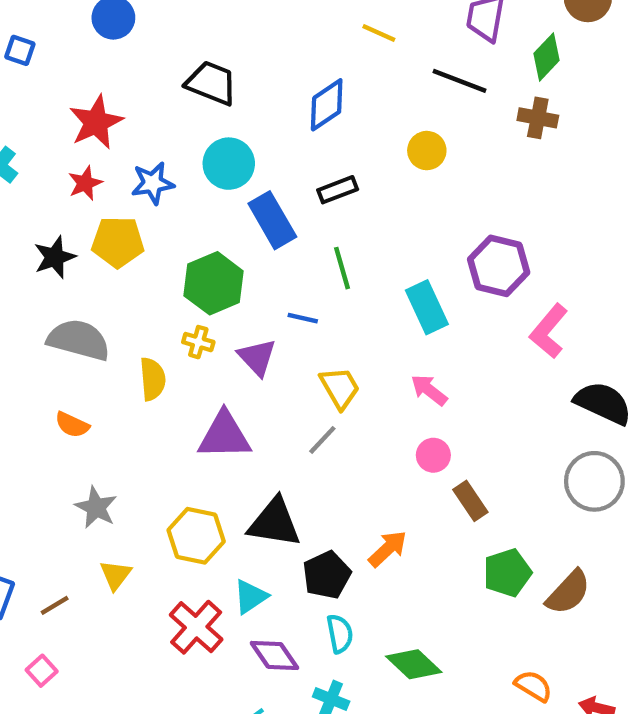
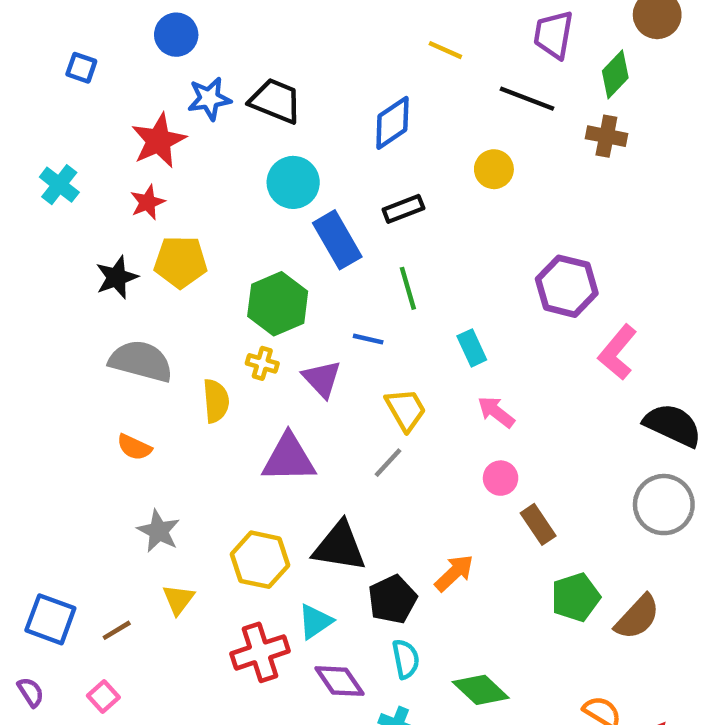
blue star: (153, 183) -> (209, 99), moved
cyan rectangle: (427, 307) -> (472, 348), moved, size x0.7
red cross: (196, 627) -> (260, 652), turned 30

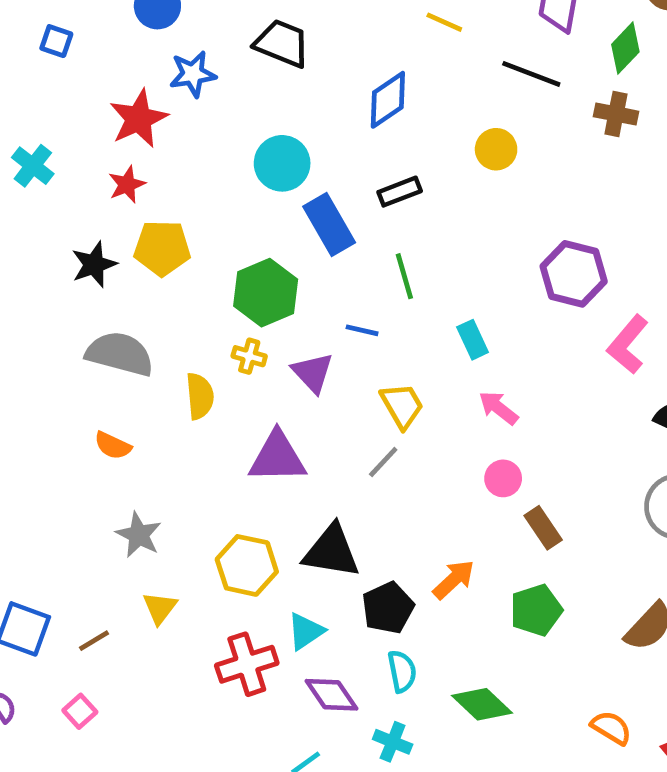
black trapezoid: (275, 101) -> (282, 43), moved
green pentagon: (576, 597) -> (536, 610), moved

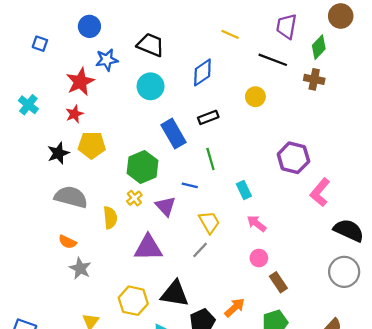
cyan circle: (282, 163) -> (151, 86), moved
yellow cross: (249, 356) -> (134, 198), turned 35
gray star: (139, 535) -> (80, 268), moved

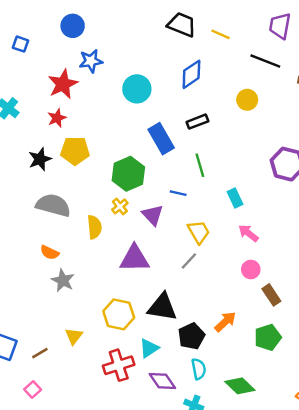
black trapezoid: (151, 45) -> (182, 25), moved

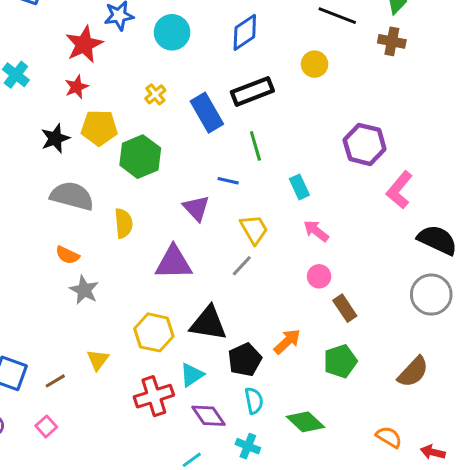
cyan circle: (137, 89) -> (172, 32), moved
black rectangle: (197, 122) -> (252, 91), size x1.5
green hexagon: (128, 174) -> (140, 157), moved
yellow cross: (120, 206) -> (155, 94), moved

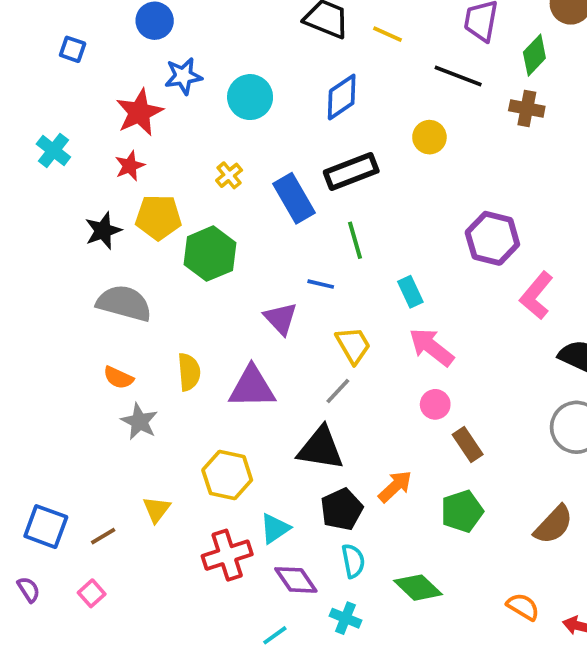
yellow semicircle: (124, 223) -> (189, 372), moved
pink arrow: (316, 231) -> (431, 347), size x1.4
black triangle: (208, 323) -> (321, 448), moved

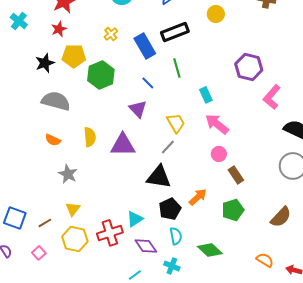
blue line: (321, 284) -> (148, 83), moved, turned 32
gray star: (139, 422) -> (68, 174), moved
yellow hexagon: (227, 475) -> (75, 239), moved

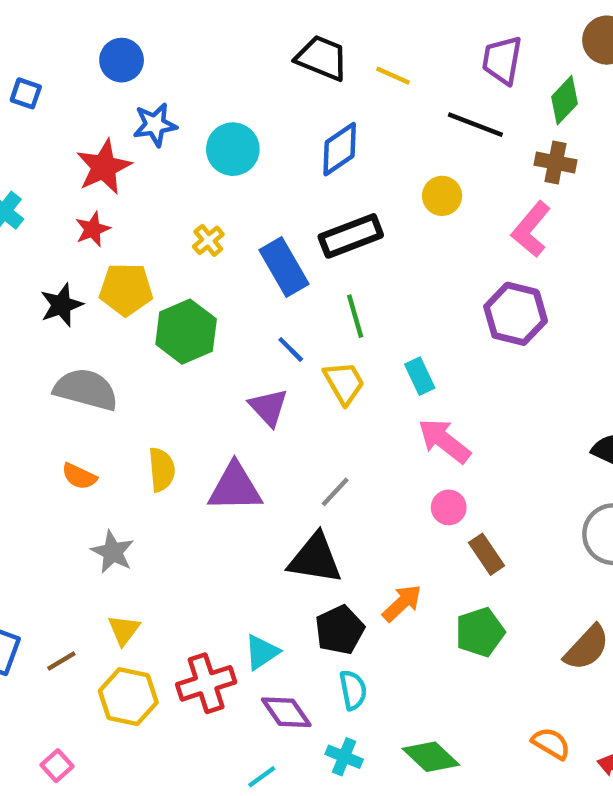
pink L-shape: (272, 97) -> (531, 229), moved
yellow trapezoid: (176, 123) -> (344, 383), moved
green diamond: (210, 250) -> (431, 757), moved
pink square: (39, 253) -> (57, 766), moved

